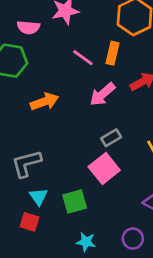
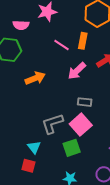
gray rectangle: (111, 138) -> (85, 102), turned 40
gray L-shape: (26, 164) -> (52, 124), moved
green square: (75, 202) -> (72, 148), moved

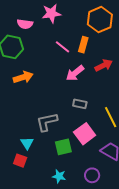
orange arrow: (35, 78) -> (23, 77), moved
pink square: (81, 125) -> (85, 134), moved

